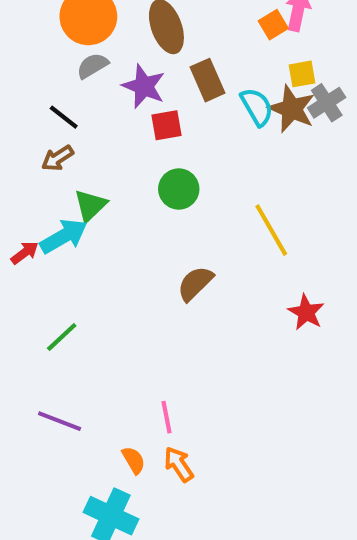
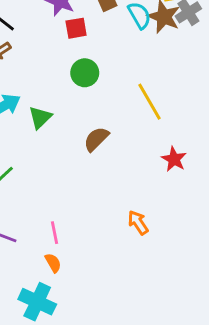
green triangle: (90, 205) -> (40, 117), moved
pink line: (166, 417) -> (55, 233), moved
orange arrow: (179, 464) -> (138, 223), moved

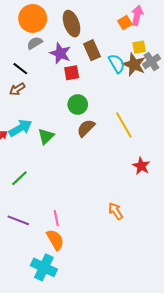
brown semicircle: (96, 139) -> (86, 128), moved
orange semicircle: (53, 263) -> (55, 240), size x1.5

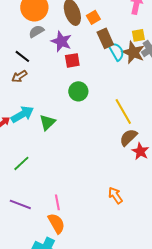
orange square: (125, 23) -> (93, 17), moved
brown rectangle: (92, 50) -> (105, 38), moved
brown semicircle: (86, 128) -> (128, 137), moved

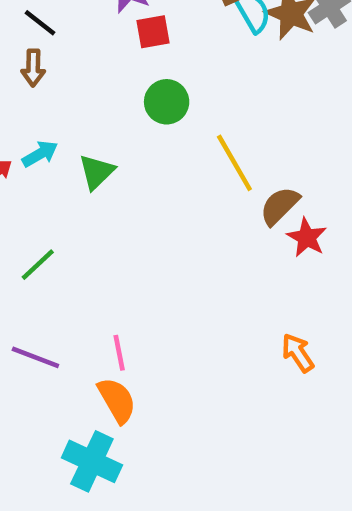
brown arrow: (19, 76) -> (33, 68), turned -56
yellow line: (123, 111) -> (234, 163), moved
cyan arrow: (22, 114) -> (40, 154), size x0.7
orange arrow: (115, 195) -> (298, 353), moved

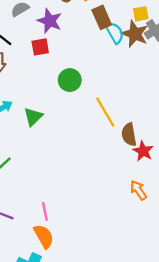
red square: (153, 32) -> (40, 47), moved
brown semicircle: (280, 206) -> (129, 135), turned -55
orange arrow: (298, 353) -> (138, 190), moved

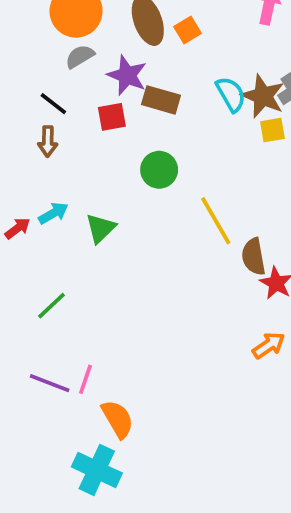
yellow square: (141, 14) -> (272, 130), moved
brown rectangle: (102, 17) -> (161, 100), moved, turned -50
orange arrow: (138, 190) -> (269, 345), turned 90
pink line: (45, 211) -> (85, 379), moved, turned 30

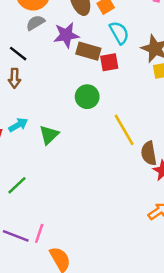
purple star: (127, 75) -> (66, 35), turned -30
cyan semicircle: (231, 94) -> (119, 33), moved
red square: (112, 117) -> (109, 62), moved

